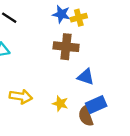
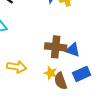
brown cross: (66, 47) -> (56, 47), moved
brown semicircle: (86, 116) -> (61, 81), moved

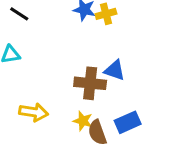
blue triangle: (73, 50) -> (115, 70), moved

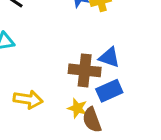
blue rectangle: (128, 122) -> (109, 91), moved

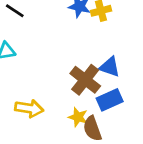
brown cross: (85, 70) -> (85, 80), turned 32

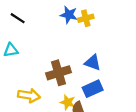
brown cross: (85, 80) -> (59, 73), moved, turned 35

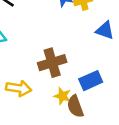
blue triangle: (93, 63) -> (105, 30), moved

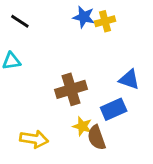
blue triangle: (105, 30) -> (129, 79), moved
yellow arrow: (19, 88) -> (34, 139), moved

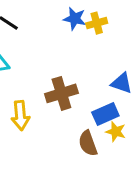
yellow star: (82, 126) -> (116, 132), moved
yellow arrow: (34, 139) -> (20, 115), moved, turned 76

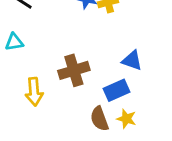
yellow star: (116, 132) -> (126, 119), moved

